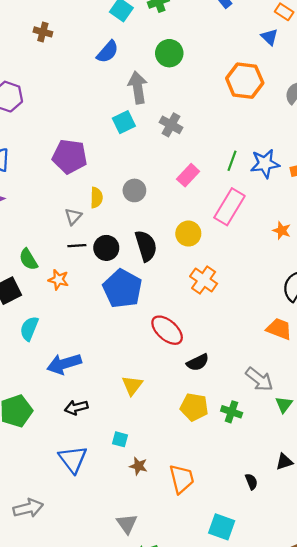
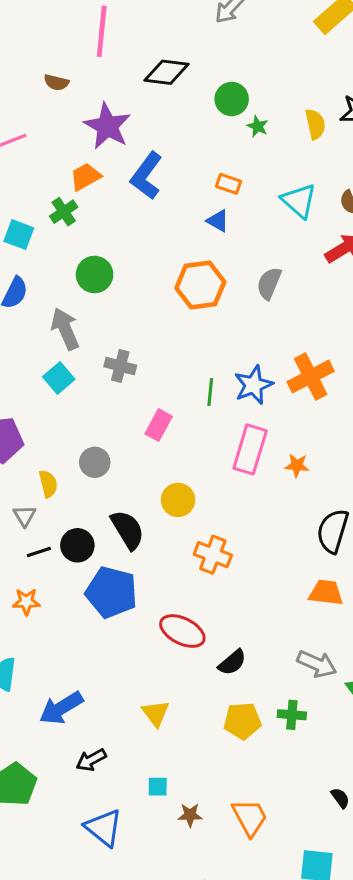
pink rectangle: (229, 207) -> (250, 449), moved

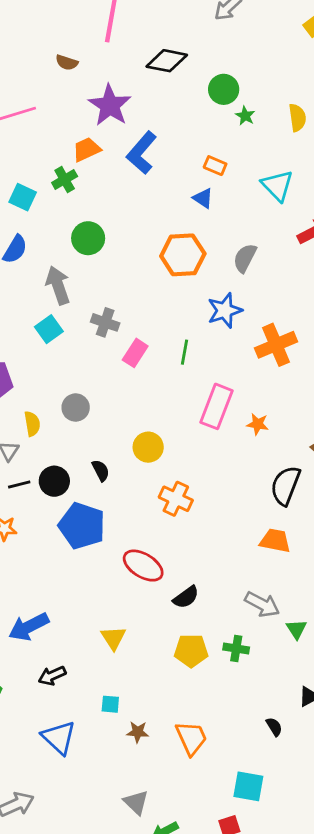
blue star: (253, 385) -> (225, 311), moved
pink rectangle: (159, 425) -> (135, 353), moved
black semicircle: (128, 530) -> (101, 470), size x0.6

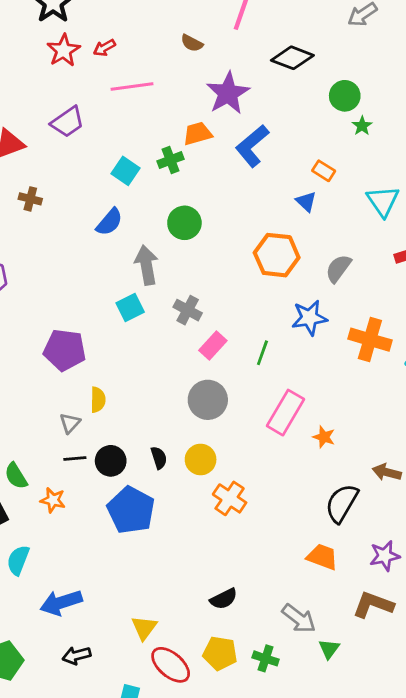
orange cross: (276, 345) -> (370, 340), moved, turned 30
gray circle: (76, 408) -> (208, 400), moved, size x1.4
yellow circle: (148, 447) -> (201, 459), moved
red ellipse: (143, 566) -> (171, 665), moved

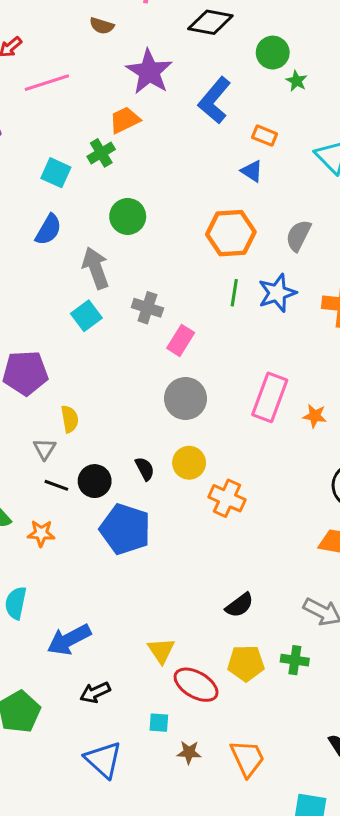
blue L-shape: (252, 146) -> (214, 100), moved
green line: (262, 353) -> (234, 293), moved
black line: (75, 459) -> (56, 485), turned 35

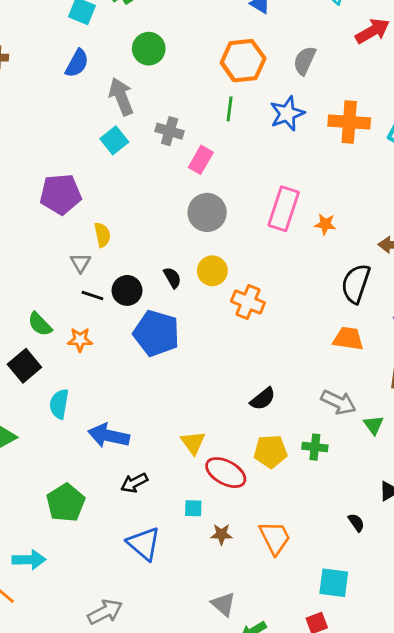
green line: (234, 293) -> (230, 109), moved
blue arrow: (69, 640) -> (109, 436), turned 42

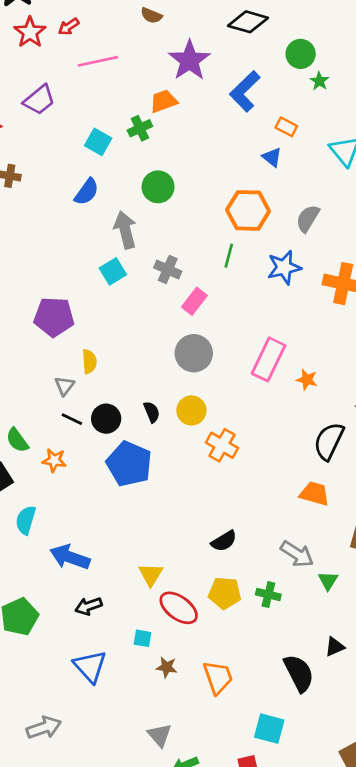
black semicircle: (356, 523) -> (299, 673), size x2.0

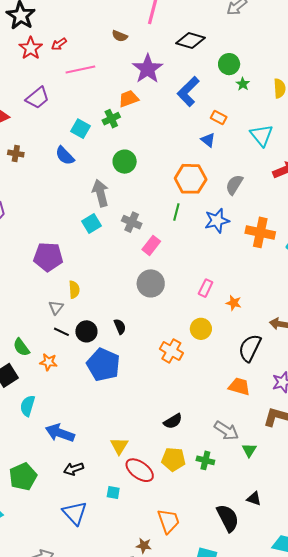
blue semicircle: (87, 192) -> (65, 156), moved, turned 100
pink rectangle: (269, 359) -> (206, 288), size x0.6
yellow circle: (191, 410) -> (201, 329), moved
black triangle: (335, 647) -> (254, 499), turned 42
brown star: (167, 667) -> (144, 546), moved

